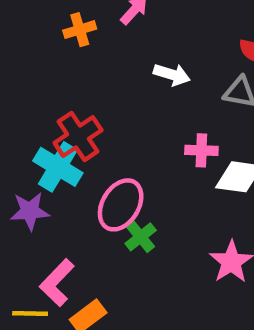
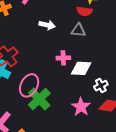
green cross: (141, 237) -> (39, 99), size x1.6

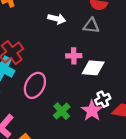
white cross: (101, 86) -> (103, 99), moved
green cross: (39, 99) -> (62, 111), moved, size x0.7

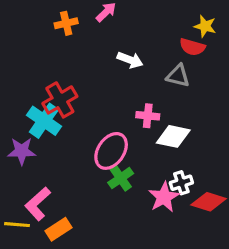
pink ellipse: (35, 85) -> (111, 151), moved
green cross: (62, 111) -> (121, 178), moved

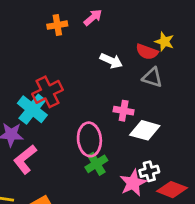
yellow star: (205, 26) -> (164, 42), moved
red semicircle: (192, 47) -> (147, 52), moved
pink ellipse: (111, 151) -> (89, 139), turned -44
pink L-shape: (38, 204) -> (25, 159), moved

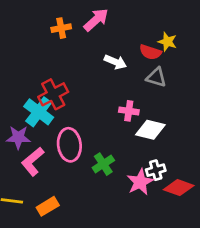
pink arrow: (93, 17) -> (96, 20), size x1.4
pink ellipse: (89, 139) -> (69, 145), moved

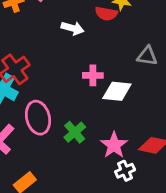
gray triangle: (156, 77) -> (147, 56), moved
white cross: (156, 170) -> (125, 171), moved

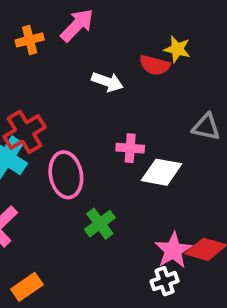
pink ellipse: (38, 118) -> (66, 175), moved
pink star: (114, 145) -> (173, 250), moved

